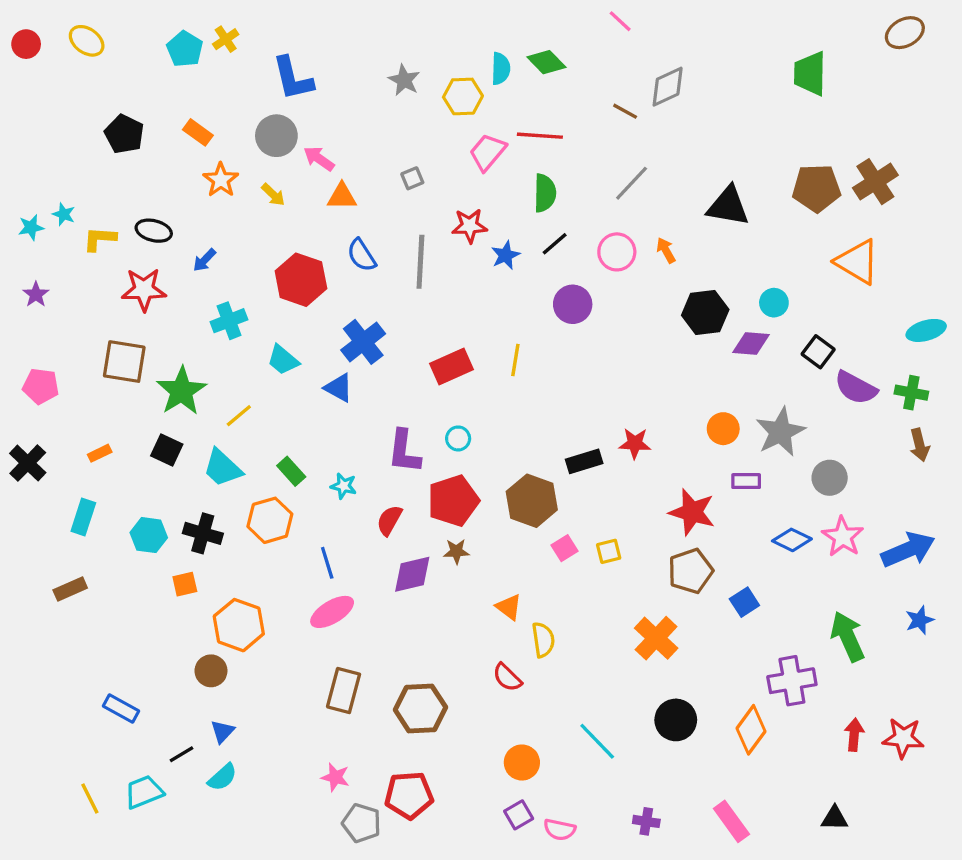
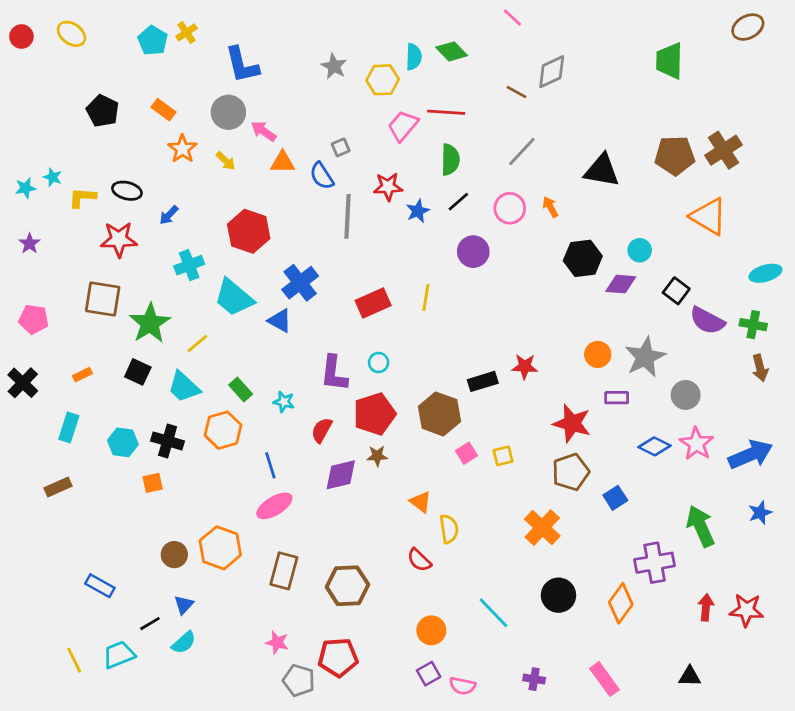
blue semicircle: (362, 255) -> (322, 176), moved
cyan trapezoid: (283, 360) -> (234, 298), size x1.5
orange hexagon: (239, 625) -> (220, 548), moved

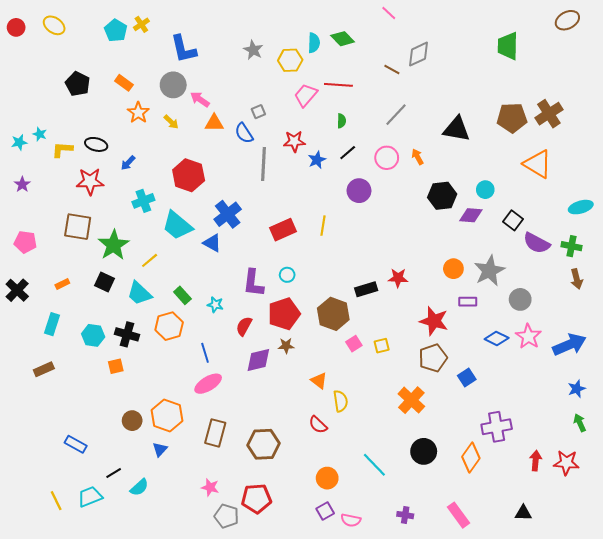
green semicircle: (450, 160) -> (342, 121), size x0.6
green arrow: (701, 526) -> (580, 423), moved, size x0.6
blue triangle: (184, 605) -> (160, 449), moved

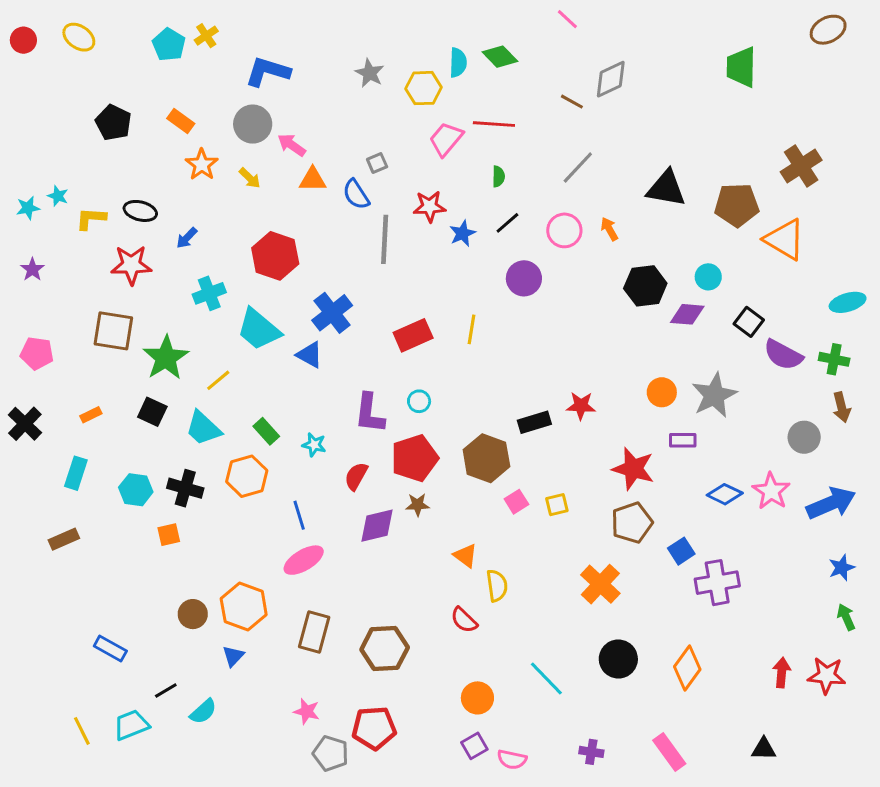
blue L-shape: (183, 49) -> (268, 72), turned 120
brown pentagon: (512, 118) -> (737, 205), moved
gray circle: (520, 299) -> (804, 437), moved
purple cross: (497, 427) -> (717, 583), moved

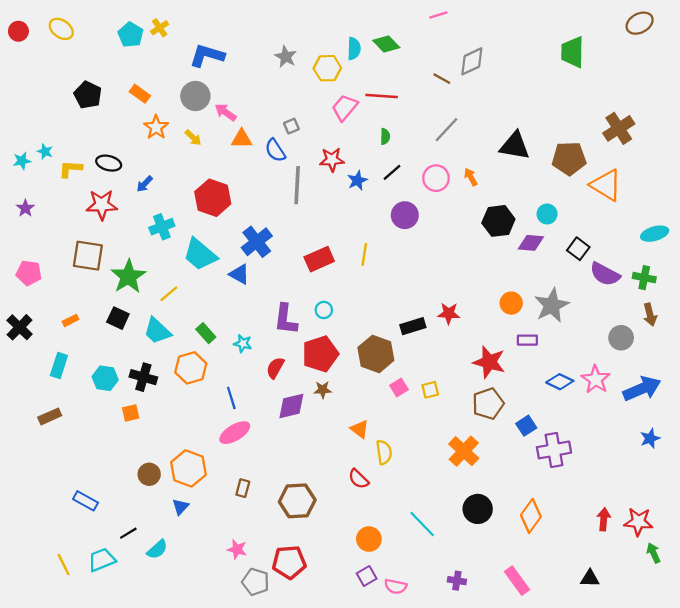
pink line: (567, 19) -> (438, 15), turned -60
green arrow: (846, 617) -> (653, 553), moved
brown rectangle: (314, 632) -> (243, 488), size x0.6

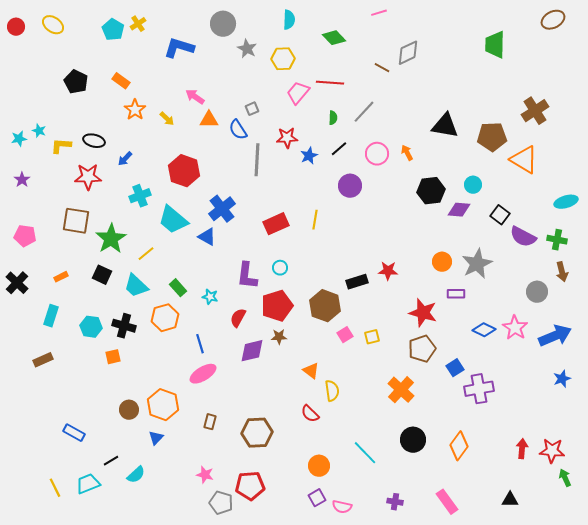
cyan semicircle: (354, 49) -> (289, 20), moved
gray circle: (195, 96) -> (223, 24), moved
gray line: (446, 130) -> (364, 112), moved

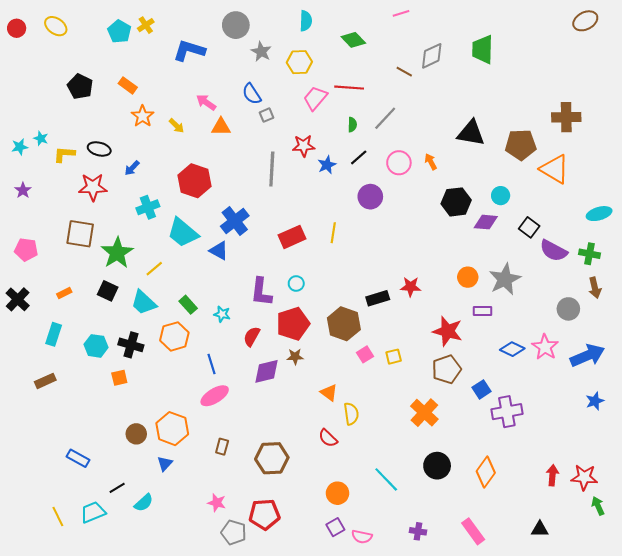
green trapezoid: (495, 45) -> (483, 49), moved
brown cross: (535, 111) -> (566, 117), turned 32
blue semicircle: (238, 130) -> (252, 94), moved

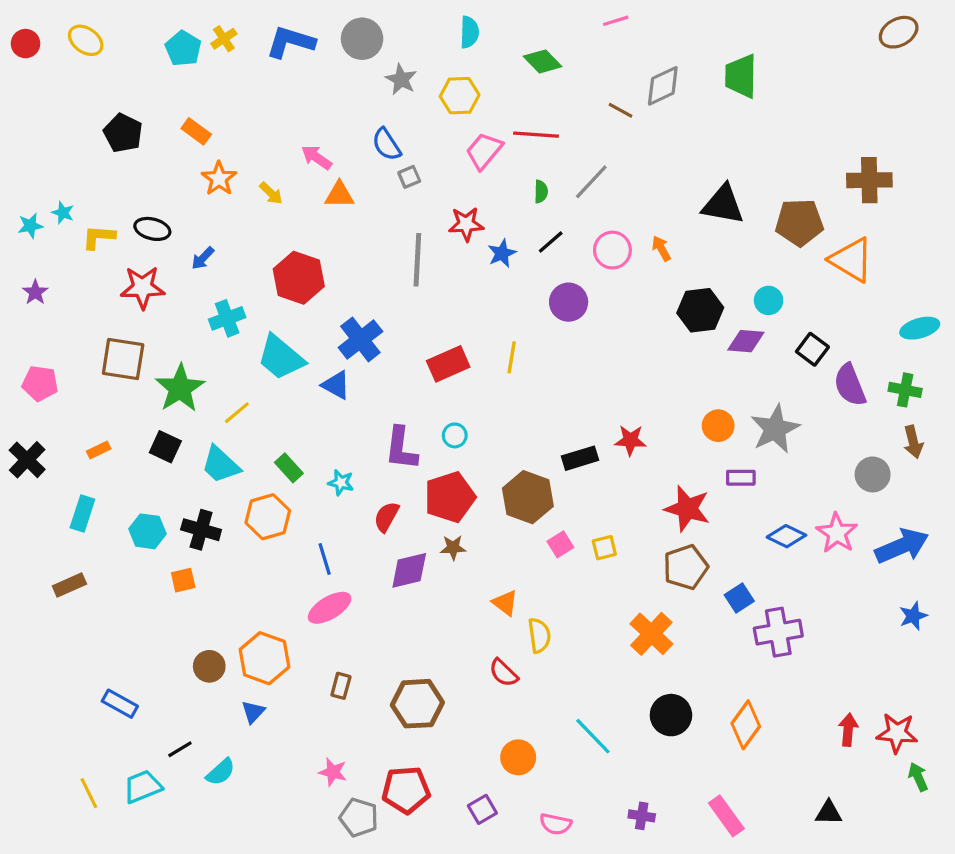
blue L-shape: (189, 50) -> (291, 42), moved
purple semicircle: (554, 251) -> (850, 385), turned 40
purple square: (335, 527) -> (482, 809), moved

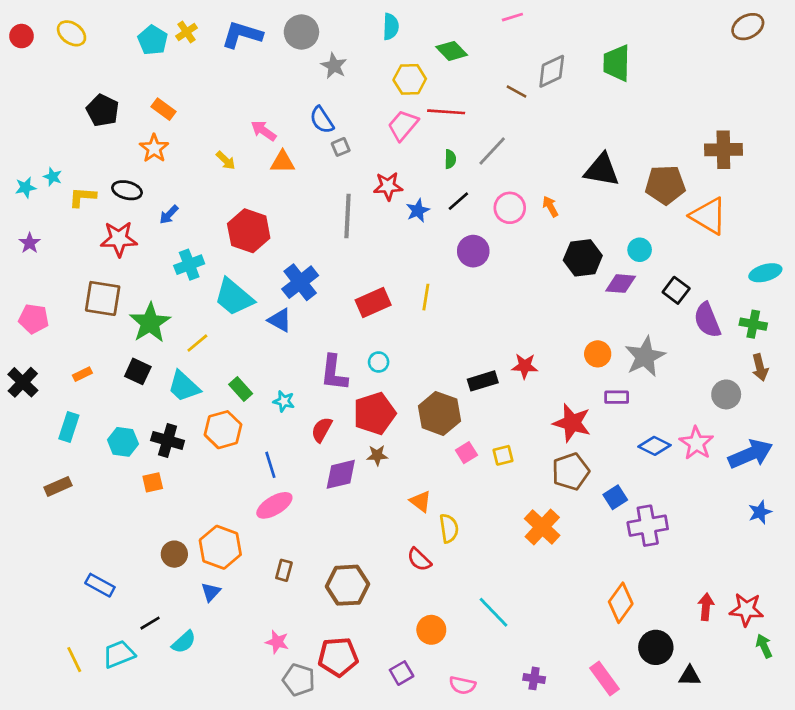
yellow hexagon: (460, 96) -> (410, 79), moved
orange star: (219, 179) -> (154, 148), moved
black circle: (671, 715) -> (656, 647), moved

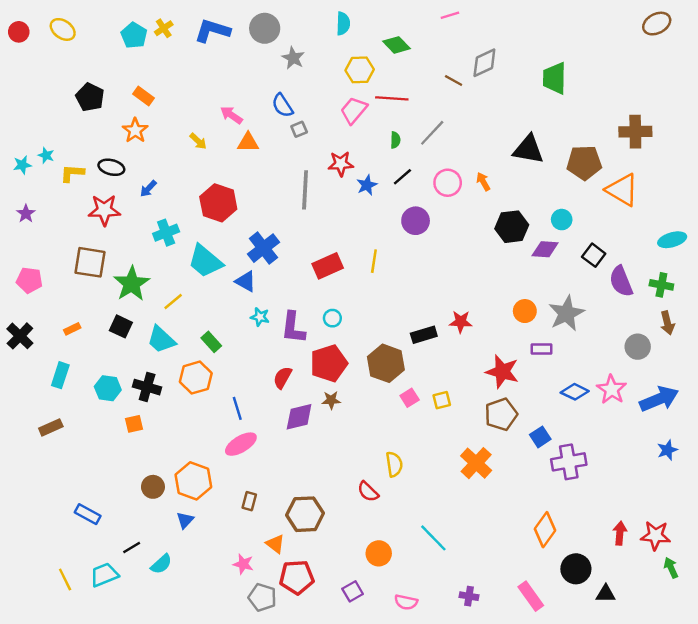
green trapezoid: (617, 63) -> (555, 78), moved
cyan star: (284, 401) -> (260, 317), moved
orange triangle: (420, 501) -> (275, 544), moved

